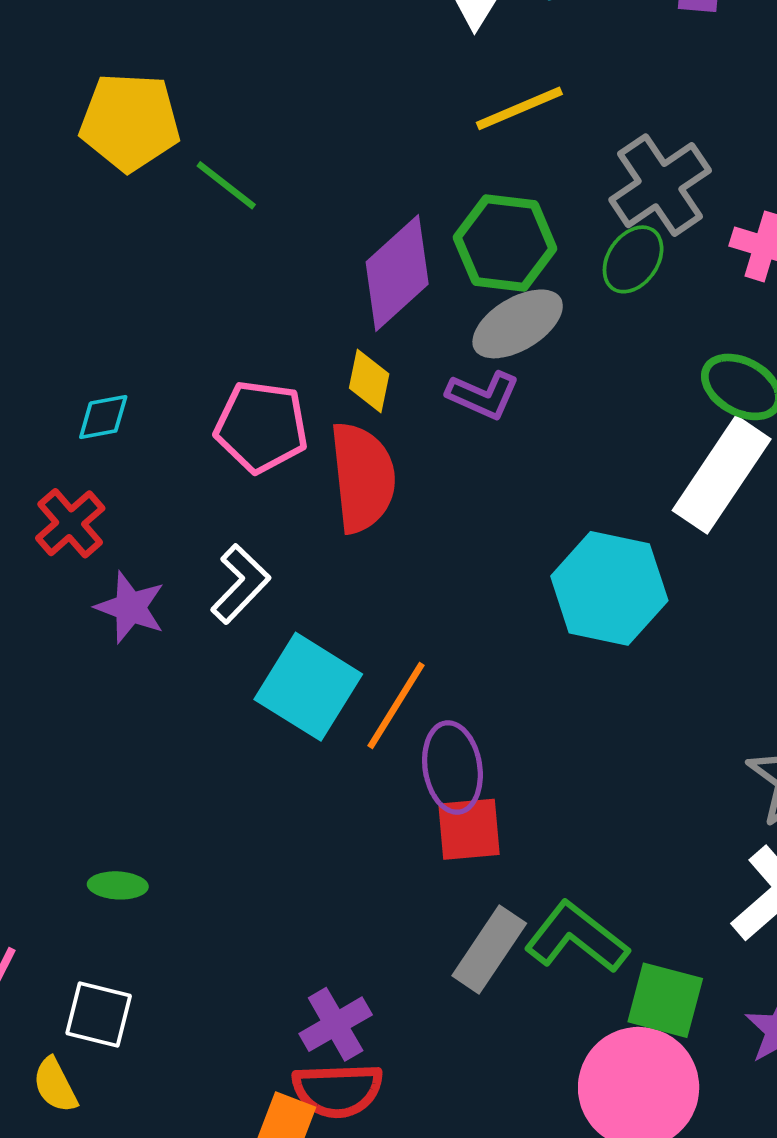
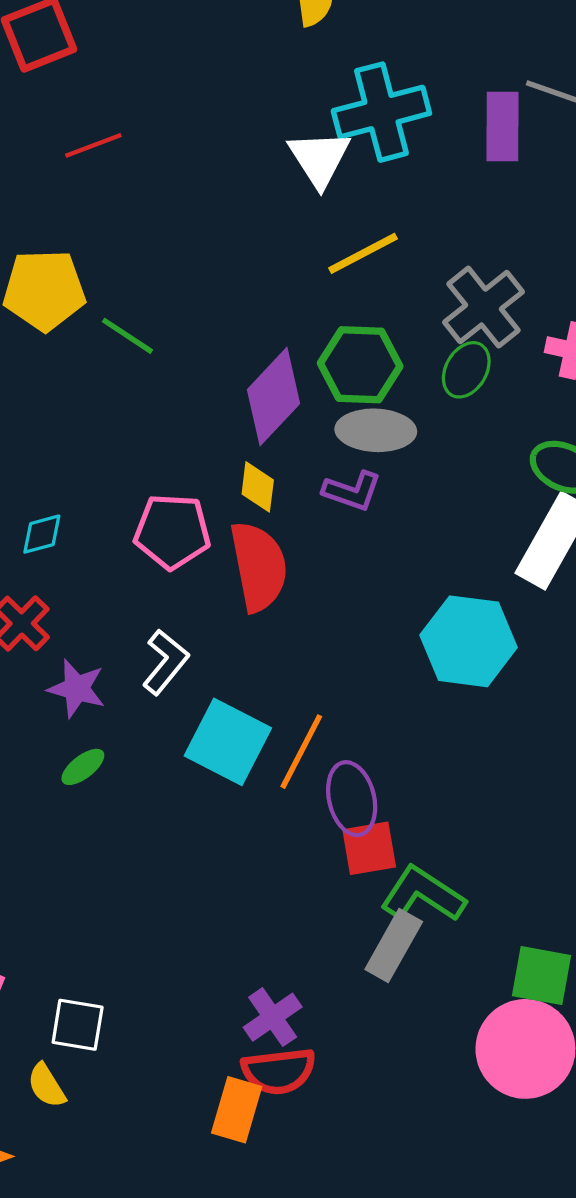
gray ellipse: (518, 324) -> (376, 430), turned 38
green ellipse: (118, 885) -> (83, 767), moved, turned -36
green L-shape: (576, 937) -> (423, 894), moved

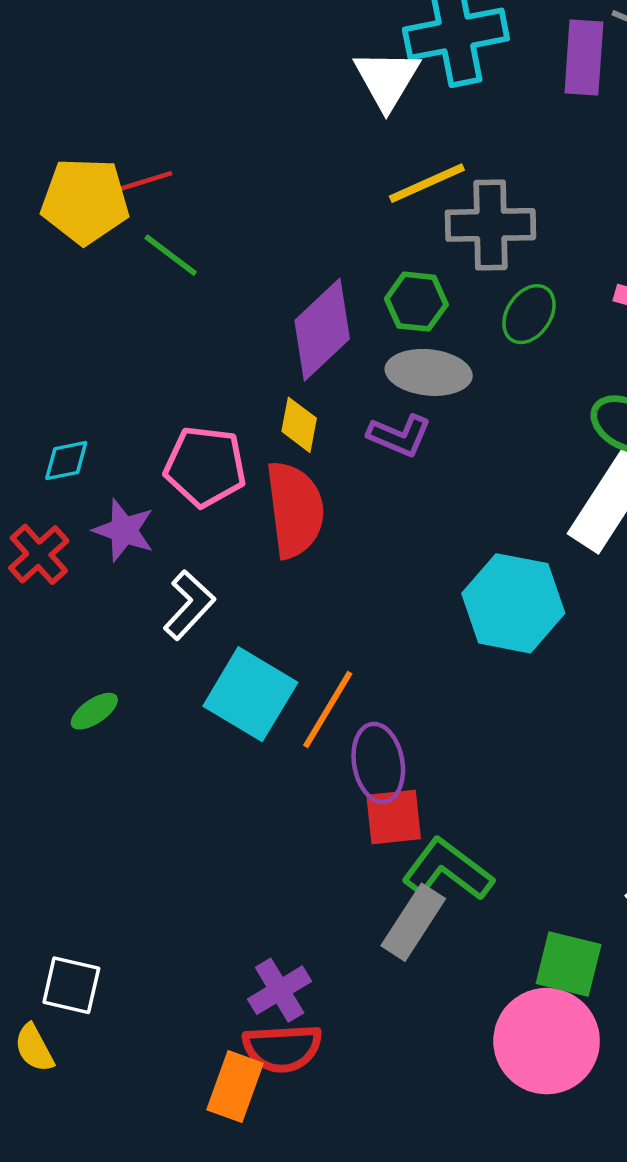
red line: (93, 145) -> (141, 182), moved
gray cross: (483, 307) -> (490, 225), moved, turned 34
green hexagon: (360, 365) -> (416, 302), size x0.7
purple star: (77, 689) -> (124, 530), moved

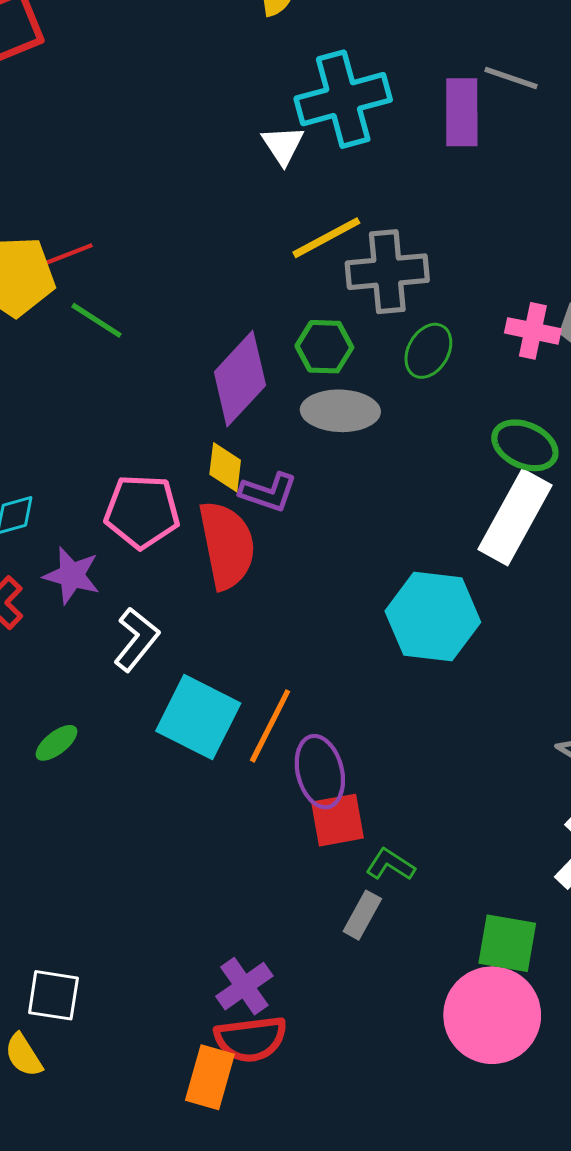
white triangle: (387, 79) -> (283, 145), size x0.7
purple L-shape: (399, 436) -> (268, 492), moved
green L-shape: (448, 870) -> (390, 865), size x0.6
gray rectangle: (413, 922) -> (362, 915), size x0.7

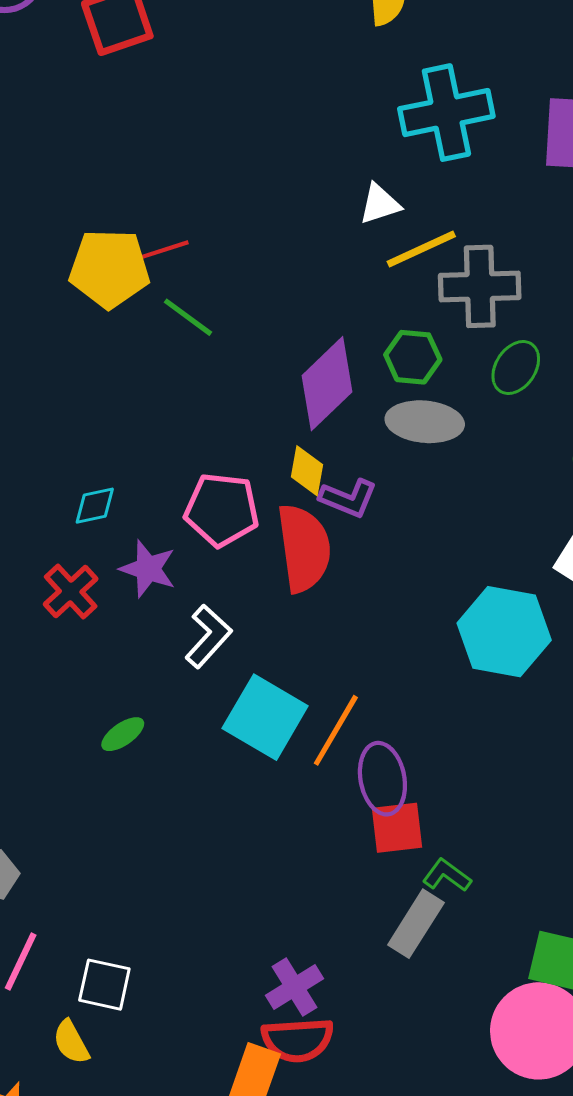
white triangle: (283, 145) -> (380, 204), moved, turned 42
gray rectangle: (362, 915) -> (416, 924), size x1.4

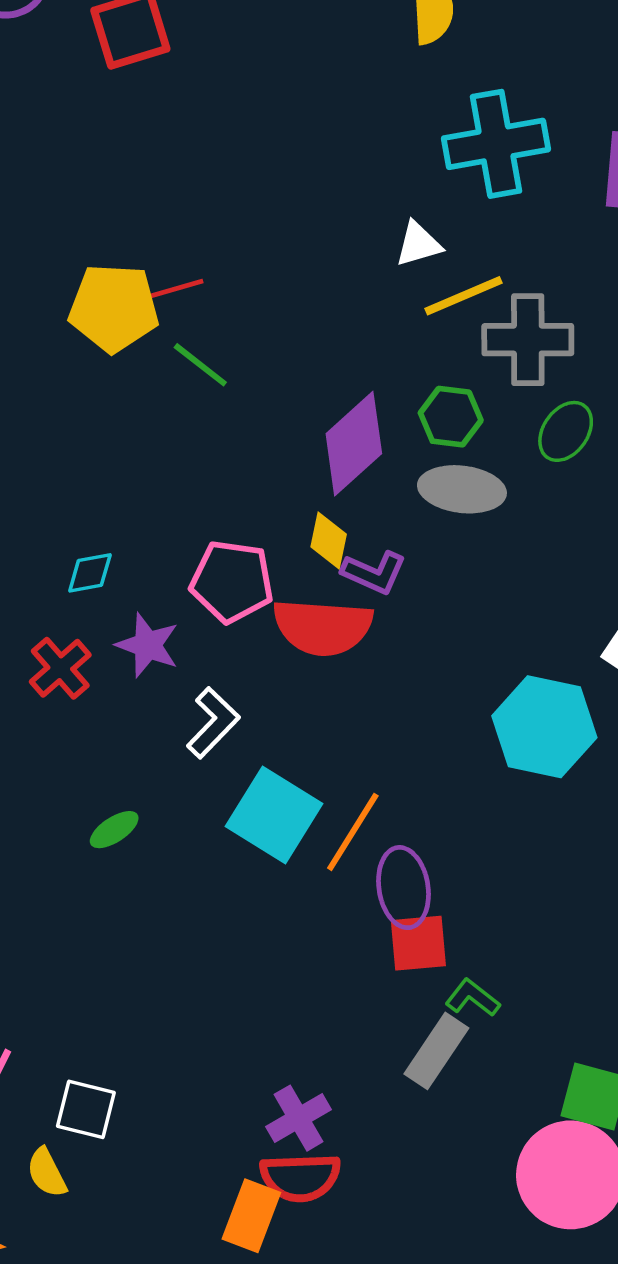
red semicircle: (304, 548) -> (323, 627), turned 100

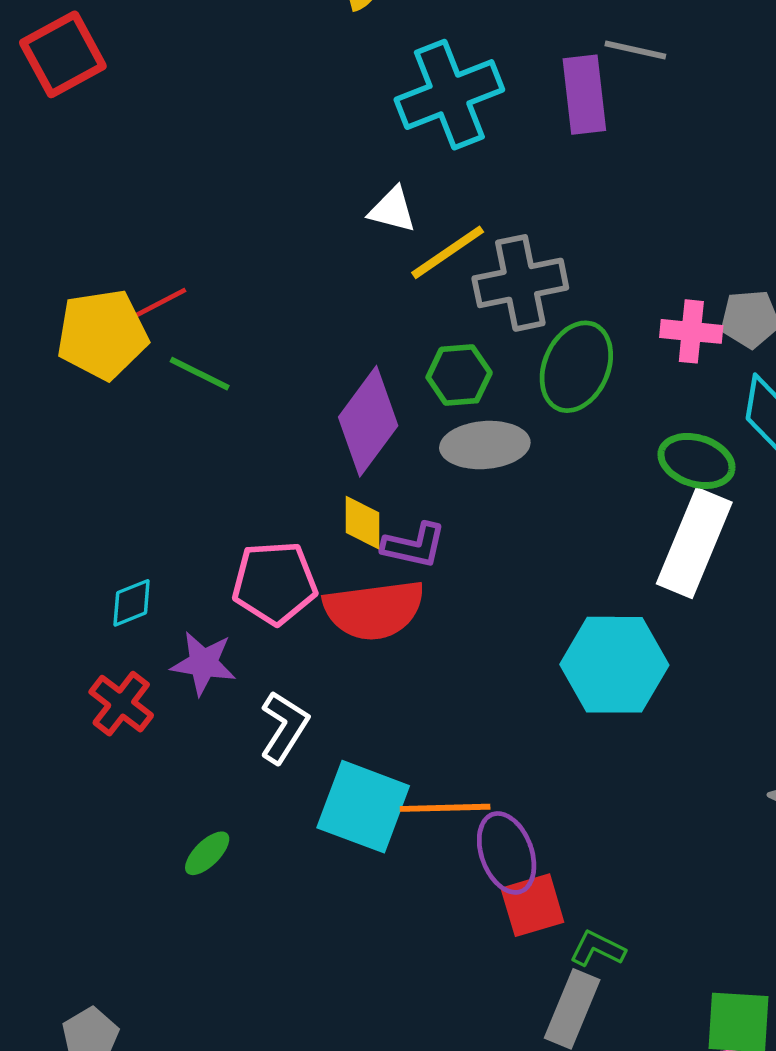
white triangle: (418, 244) -> (392, 210), turned 42
green ellipse: (566, 431) -> (576, 367), size x1.4
orange line: (353, 832) -> (445, 808), turned 68

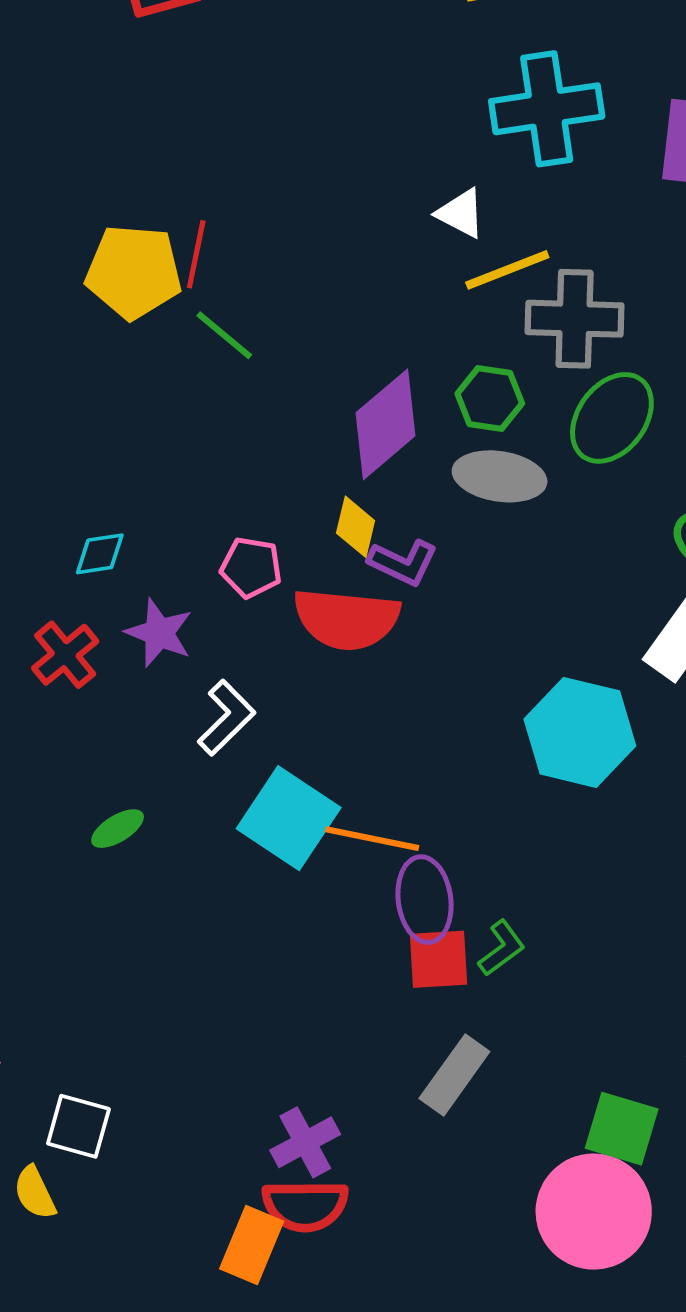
red line: (156, 305) -> (196, 254), turned -64
pink pentagon: (275, 583) -> (251, 567), size x0.7
green L-shape: (597, 949) -> (502, 948), moved, turned 104

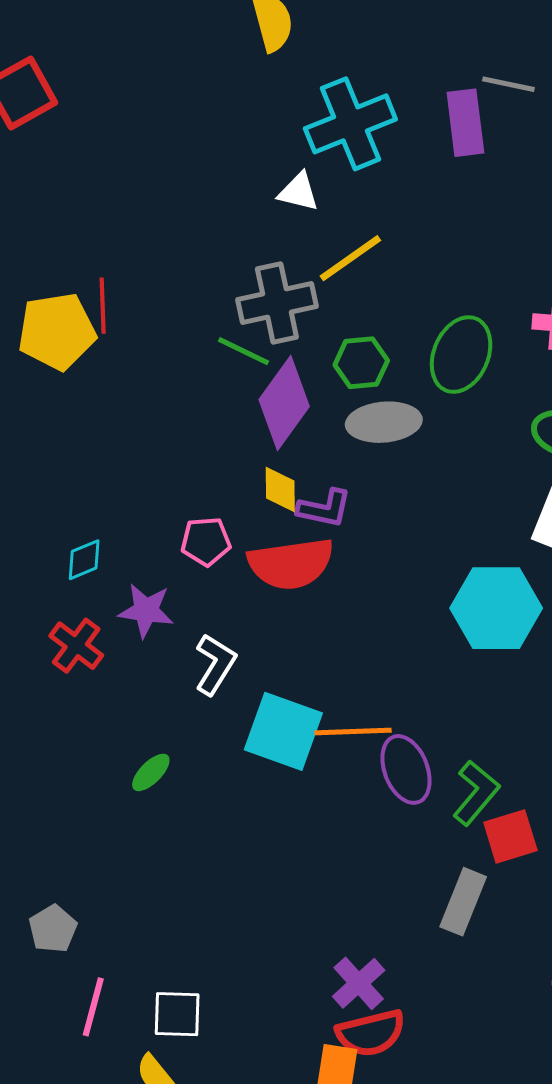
white triangle: (461, 213) -> (299, 192), moved
gray cross: (575, 319) -> (277, 303), moved
green line: (224, 335) -> (243, 351), moved
green L-shape: (502, 948) -> (476, 793), size x1.4
red square: (439, 959) -> (510, 836), moved

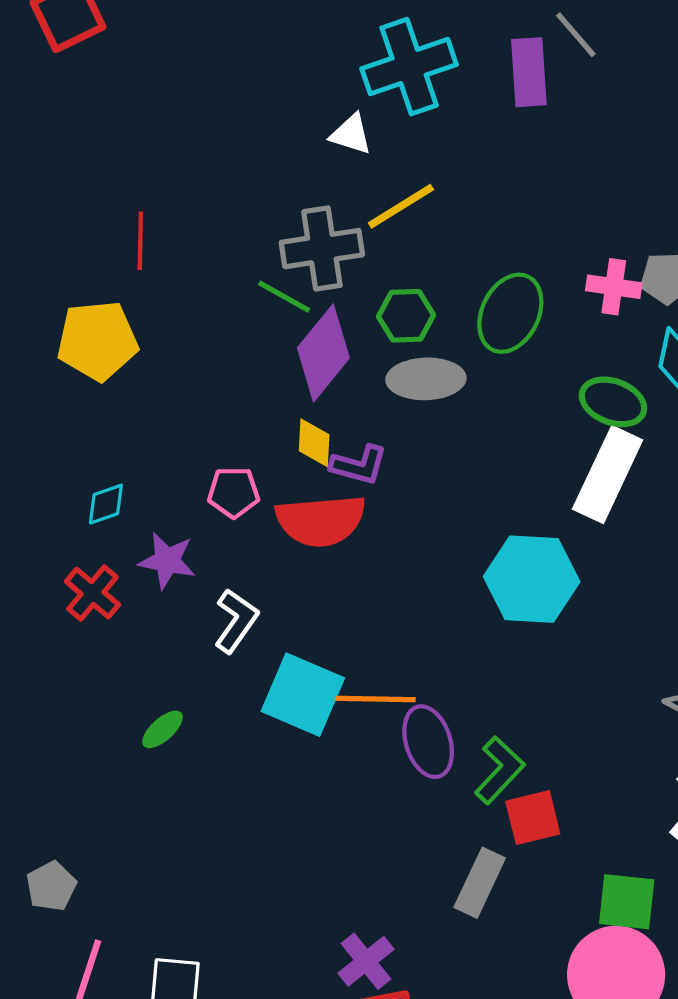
gray line: (508, 84) -> (576, 35), turned 34
yellow pentagon: (57, 331) -> (97, 341), moved

